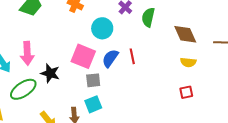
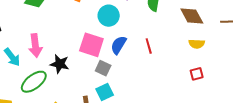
red line: (132, 56) -> (149, 46), moved
gray square: (93, 80) -> (103, 68), turned 35

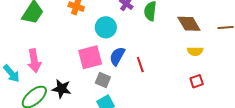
pink square: (91, 45) -> (90, 57), turned -30
red line: (149, 46) -> (140, 65), moved
black star: (60, 64) -> (62, 89), moved

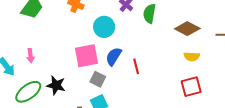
brown diamond: (189, 24) -> (187, 29), turned -35
pink arrow: (34, 61) -> (30, 56), size x0.6
red square: (197, 81) -> (191, 87), size x1.5

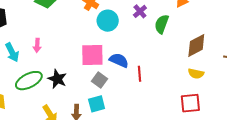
cyan circle: (104, 27) -> (108, 21), moved
brown diamond: (187, 29) -> (196, 45), turned -65
blue semicircle: (114, 56) -> (119, 60), turned 72

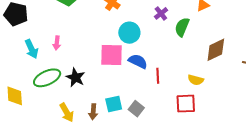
cyan circle: (108, 21) -> (129, 33), moved
yellow semicircle: (196, 74) -> (196, 80), moved
gray square: (99, 80) -> (136, 109), moved
red square: (190, 103) -> (186, 104), moved

